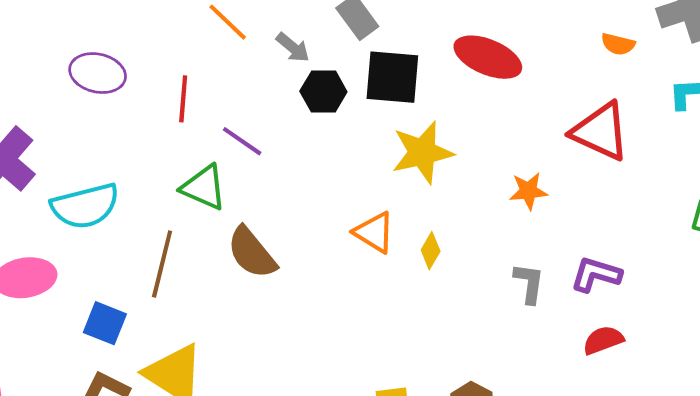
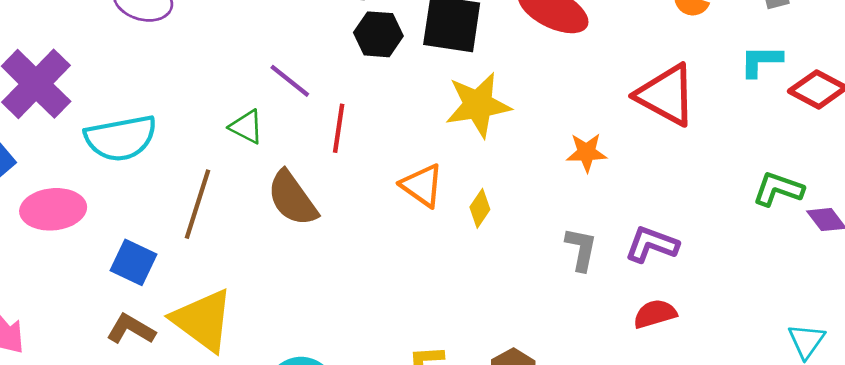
red line: (183, 99) -> (339, 128), moved
green triangle: (204, 187) -> (246, 127), size x0.7

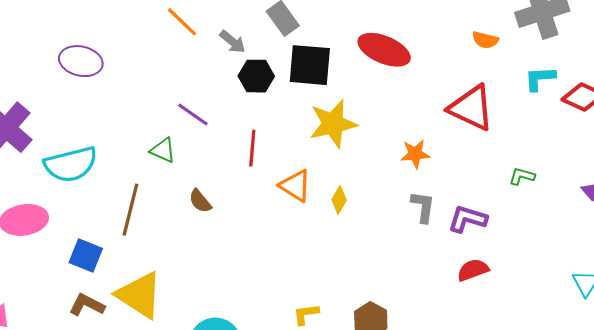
red line: (339, 128) -> (252, 148), moved
green L-shape: (778, 189) -> (522, 176), moved, size x0.7
brown semicircle: (292, 198) -> (200, 201), size x0.6
gray L-shape: (581, 249) -> (423, 207), moved

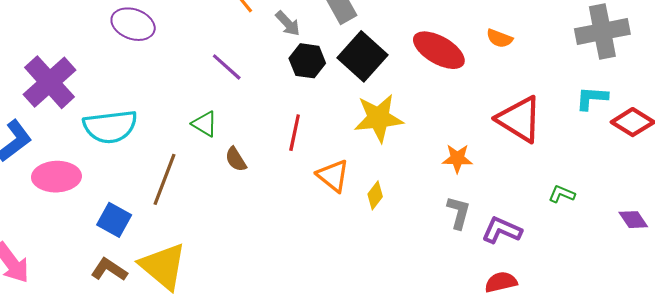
orange semicircle: (485, 40) -> (499, 38), moved
black square: (310, 65) -> (362, 56), turned 30
purple line: (193, 114) -> (227, 67), moved
brown semicircle: (200, 201) -> (236, 159), moved

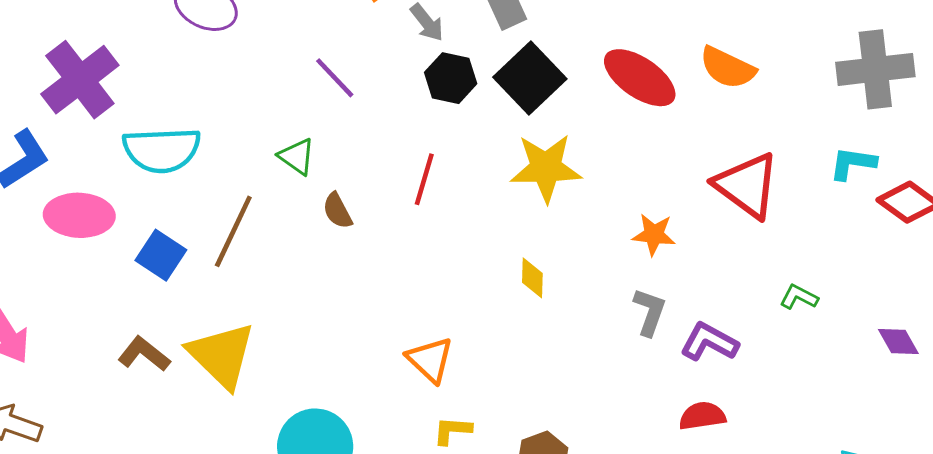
orange semicircle: (499, 38) -> (728, 68), size x1.5
orange triangle: (333, 176) -> (430, 360), moved
yellow diamond: (375, 195) -> (532, 278), turned -40
blue square: (114, 220) -> (161, 255), moved

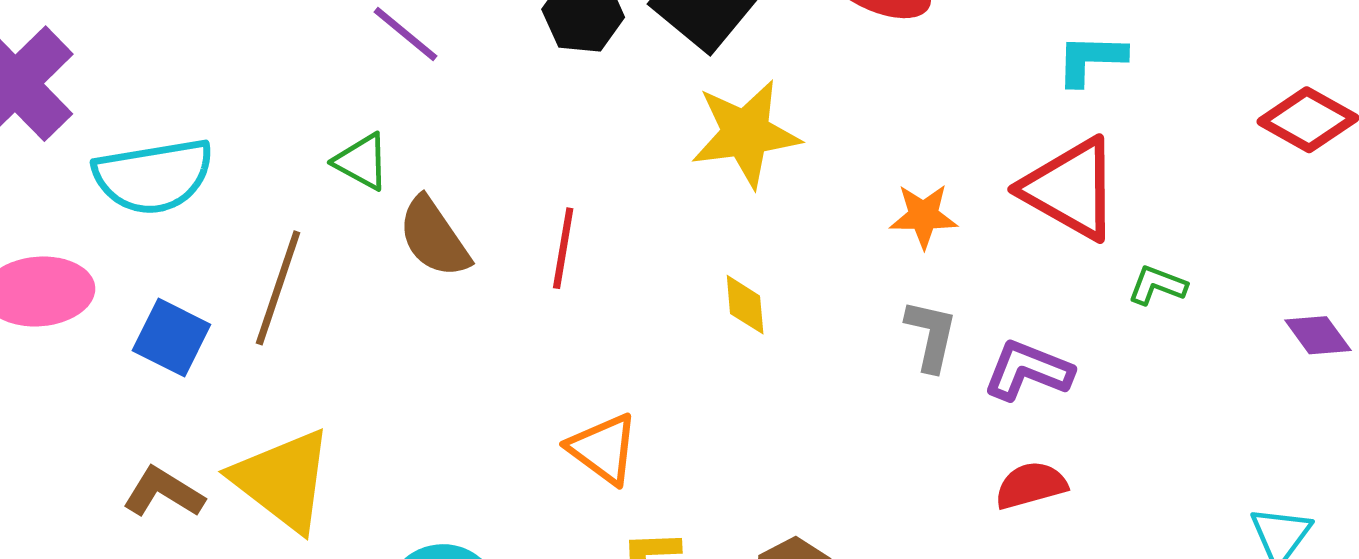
cyan L-shape: (853, 163) -> (1091, 59), moved
red line: (424, 179) -> (563, 248), moved
red triangle: (747, 185) -> (1070, 189), moved
brown semicircle: (337, 211) -> (434, 237), size x1.5

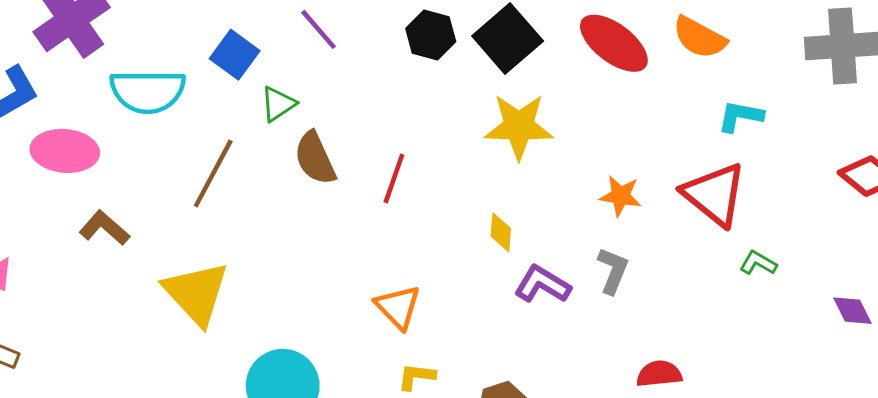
green triangle: (362, 162) -> (278, 104), turned 48
blue square: (171, 337) -> (235, 55), moved
purple L-shape: (1028, 370) -> (542, 284), moved
brown L-shape: (164, 492) -> (104, 228), moved

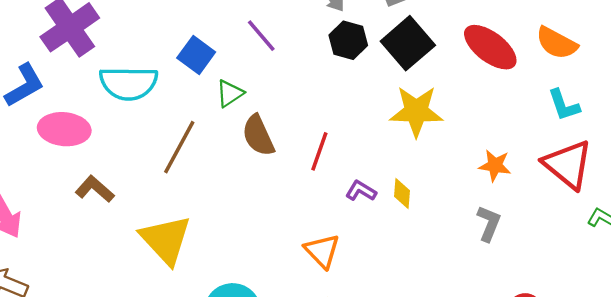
cyan L-shape: (740, 116) -> (564, 105), moved, turned -120
purple L-shape: (542, 284) -> (361, 191), moved, size x0.7

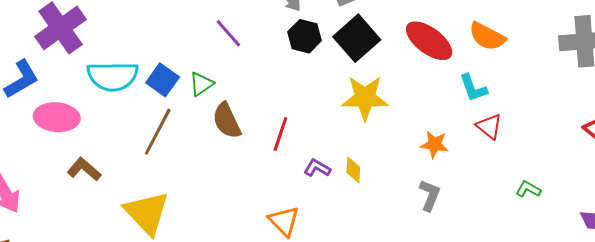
blue square: (196, 55) -> (163, 80), moved
cyan L-shape: (564, 105) -> (473, 88), moved
red triangle: (568, 165) -> (489, 126), moved, size x0.6

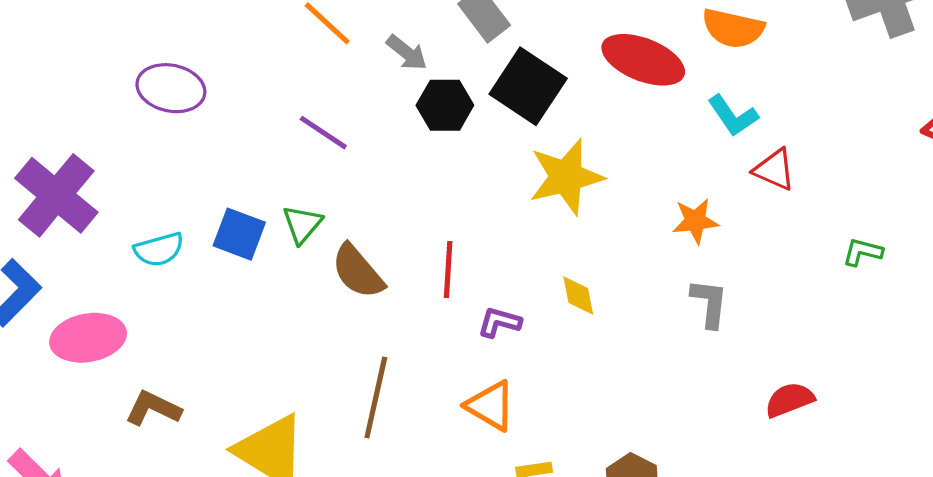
cyan semicircle: (113, 76) -> (159, 249), size x0.6
brown line: (158, 132) -> (376, 398), moved
purple L-shape: (317, 168) -> (499, 322), moved

